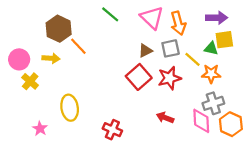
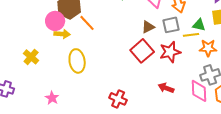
green triangle: (211, 48) -> (199, 25), moved
pink circle: (19, 59) -> (55, 21), moved
yellow line: (193, 59) -> (191, 35), turned -49
yellow cross: (30, 81) -> (31, 57), moved
yellow ellipse: (70, 108) -> (77, 61), moved

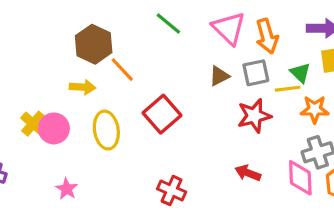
pink circle: (55, 21) -> (54, 128), moved
green triangle: (199, 25) -> (300, 73), turned 32
red square: (142, 51) -> (162, 114), moved

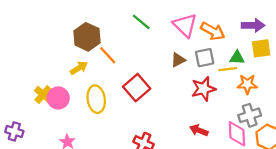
orange arrow: (267, 36) -> (213, 31), turned -45
green triangle: (300, 73) -> (237, 58), turned -42
yellow arrow: (82, 87) -> (79, 68), turned -36

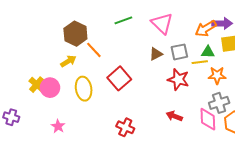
green line: (141, 22) -> (123, 20), turned -60
orange arrow: (213, 31) -> (206, 29), moved, turned 120
red star: (203, 89) -> (178, 79), turned 30

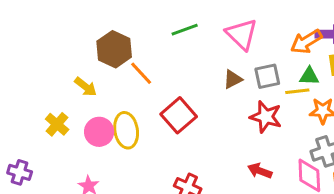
yellow arrow: (68, 61) -> (86, 87), moved, turned 70
pink circle: (50, 88) -> (99, 132), moved

